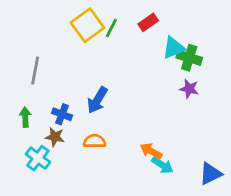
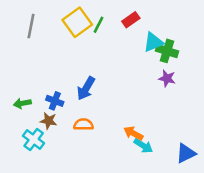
gray line: (35, 70) -> (31, 26), moved
green arrow: (25, 117) -> (22, 103), turned -98

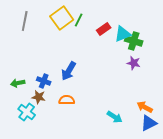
red rectangle: (131, 20) -> (104, 29), moved
orange arrow: (133, 133) -> (145, 107), moved

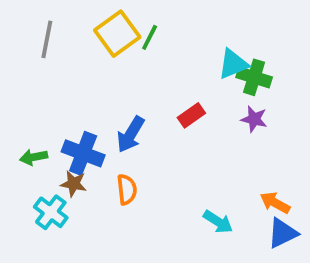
red rectangle: (104, 29) -> (191, 115), moved
blue cross: (44, 81) -> (83, 153), size x1.5
orange semicircle: (67, 100) -> (127, 189), turned 84

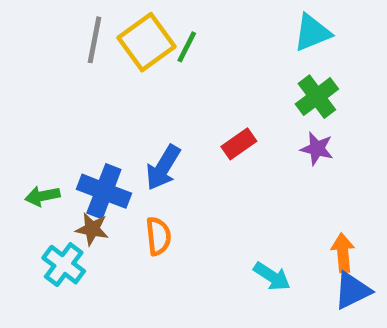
gray line: (47, 39) -> (94, 40), moved
cyan triangle: (233, 64) -> (312, 33), moved
green cross: (254, 77) -> (317, 97), turned 36
orange arrow: (275, 203) -> (343, 253), turned 56

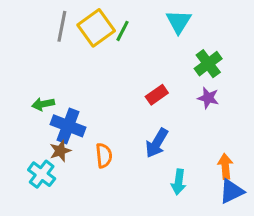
cyan triangle: (312, 33) -> (179, 22), moved, turned -36
blue arrow: (163, 168) -> (157, 143), moved
green arrow: (42, 196) -> (43, 104), moved
brown star: (92, 229) -> (60, 151), turned -30
cyan arrow: (272, 276) -> (179, 182), turned 65

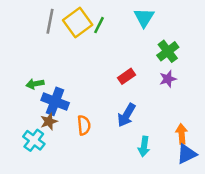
purple star: (208, 98) -> (168, 79), turned -30

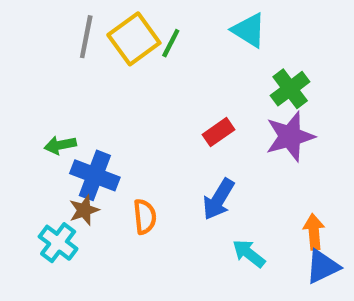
cyan triangle: (144, 18) -> (249, 30), turned -30
purple star: (168, 79) -> (290, 136), size x1.6
cyan arrow: (144, 146) -> (249, 253), turned 120

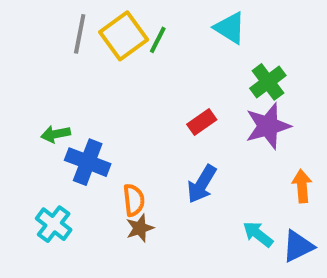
brown star: (84, 210) -> (140, 228), moved
orange arrow: (314, 232) -> (302, 186), moved
cyan arrow: (249, 253) -> (258, 234), moved

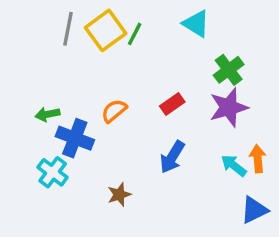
orange semicircle: (134, 200) -> (114, 111), moved, turned -124
cyan cross: (54, 224) -> (53, 172), moved
cyan arrow: (258, 234) -> (234, 165), moved

